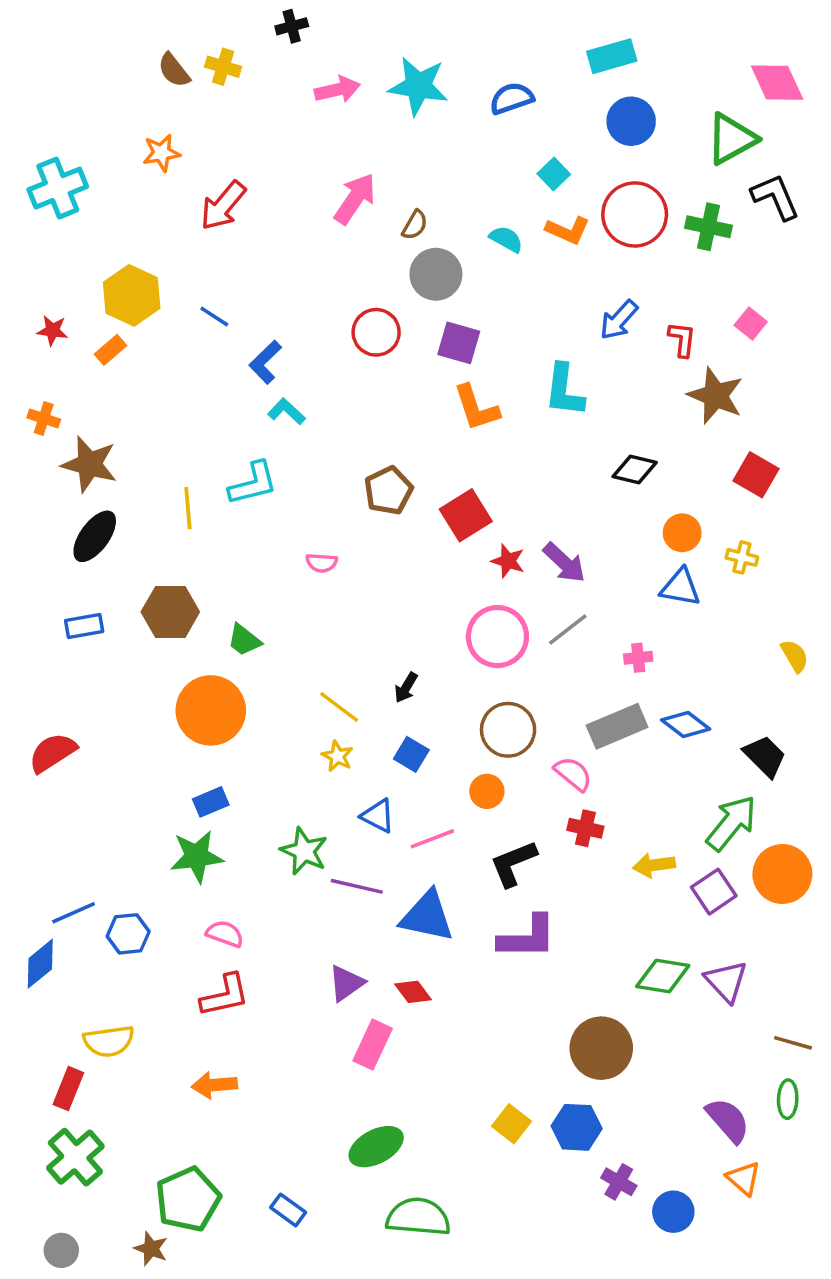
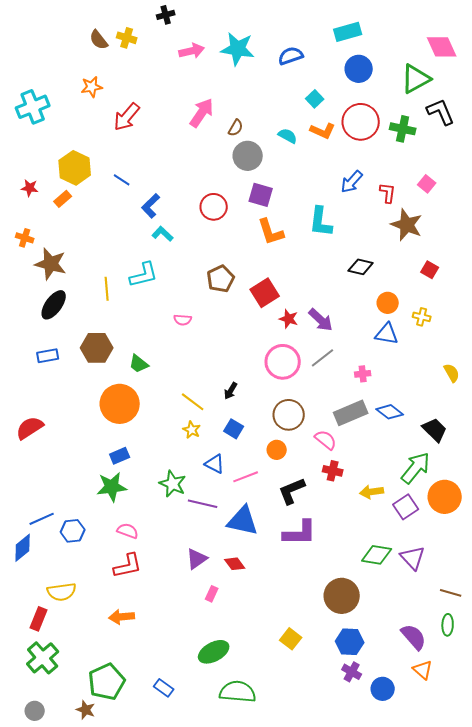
red circle: (376, 332) -> (214, 207), moved
red square: (756, 475) -> (430, 270), size x0.7
pink rectangle: (373, 1045) -> (212, 594), size x0.6
blue hexagon: (577, 1127) -> (350, 642), moved

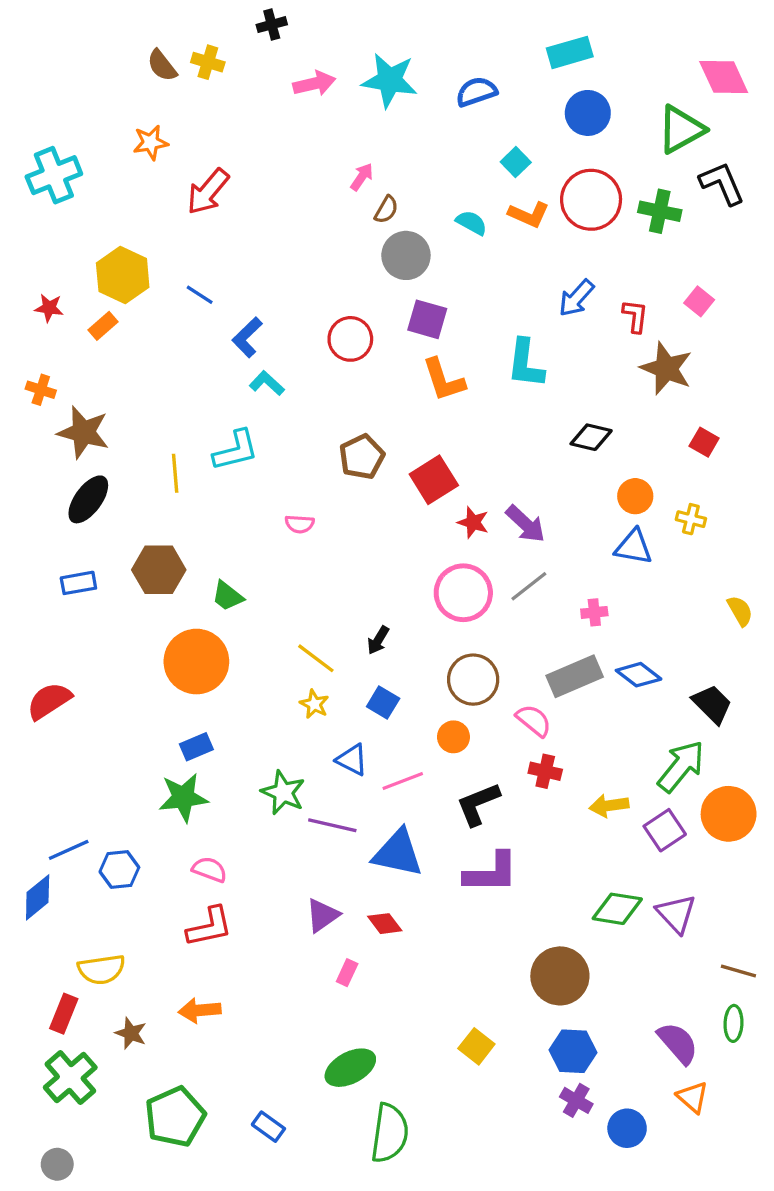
pink arrow: (202, 113) -> (362, 177), moved, size x0.6
green semicircle: (238, 692) -> (390, 1133), turned 93
brown star: (86, 710) -> (131, 1033), moved

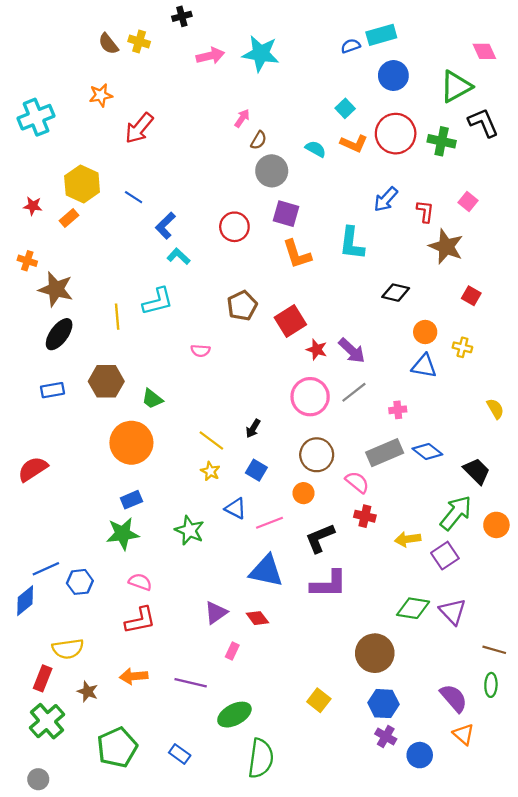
pink diamond: (724, 77) -> (484, 51), size x0.7
blue semicircle: (476, 92) -> (351, 46), moved, size x0.7
orange circle: (729, 814) -> (496, 525), moved, size x0.7
purple line: (332, 825) -> (191, 683), moved

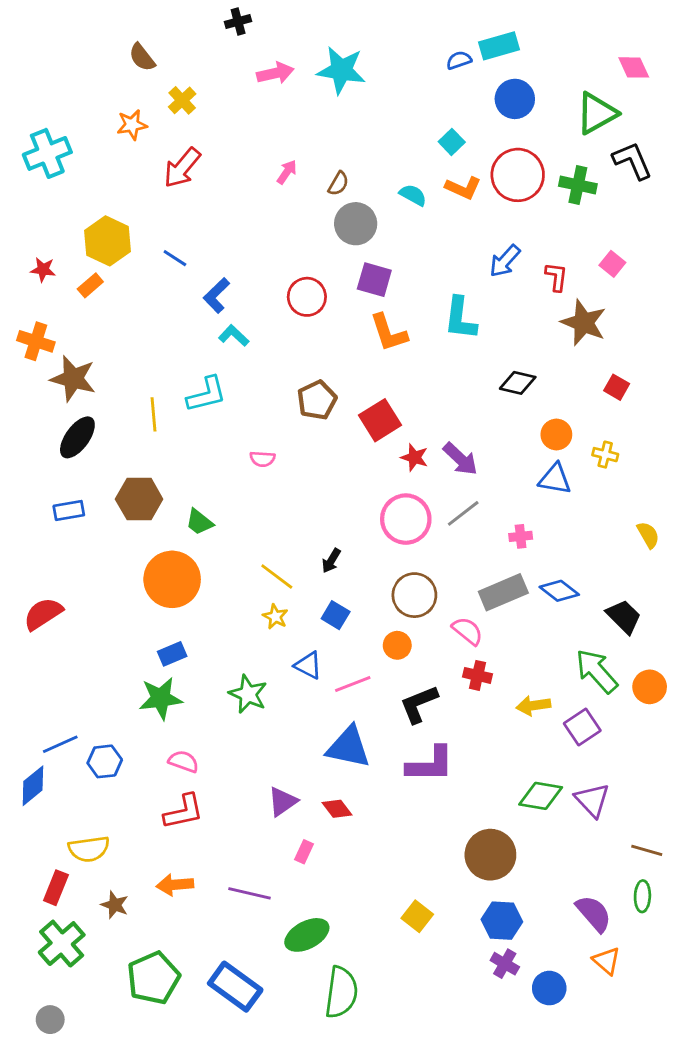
yellow cross: (139, 42) -> (182, 100), moved, turned 30
pink arrow: (242, 118) -> (287, 172), moved
orange cross: (27, 261) -> (36, 341), size x1.4
green arrow: (456, 513) -> (597, 671), turned -81
blue rectangle: (180, 754) -> (235, 987), size x1.8

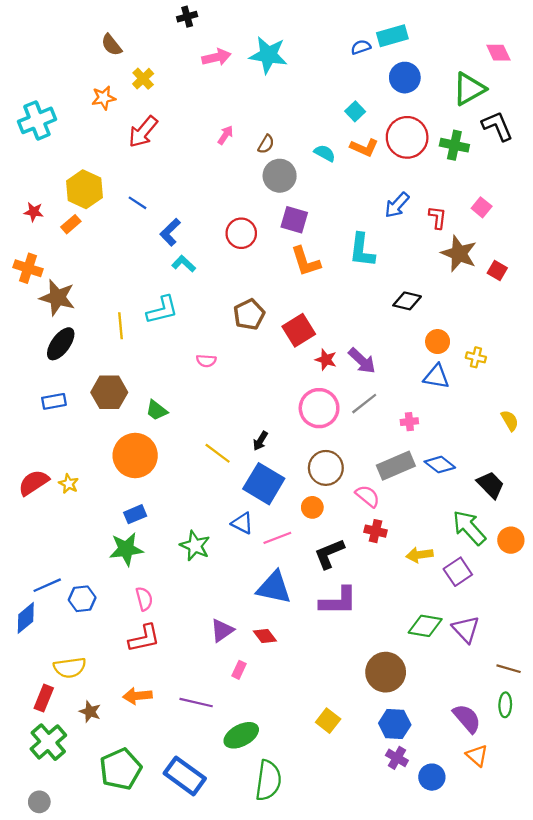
red square: (617, 387) -> (497, 270), moved
blue square: (336, 615) -> (264, 484), size x1.8
yellow star: (275, 617) -> (69, 484), moved
pink semicircle: (184, 761) -> (144, 599), turned 55

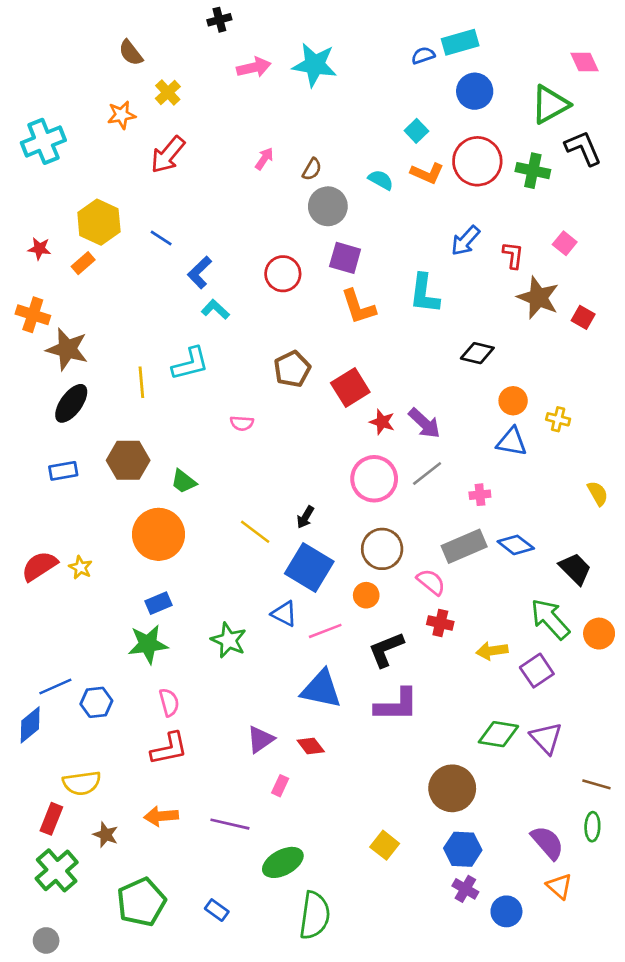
blue rectangle: (185, 776) -> (217, 910), size x0.5

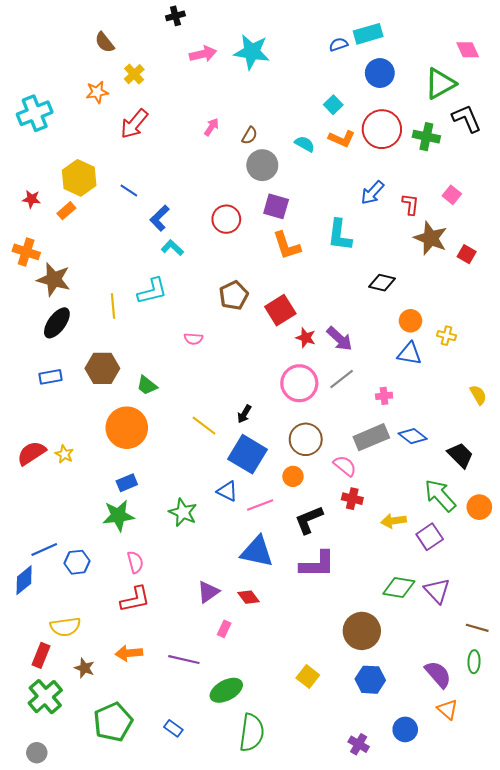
purple cross: (465, 889) -> (359, 744), moved

